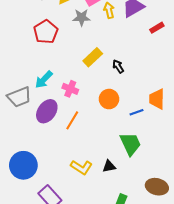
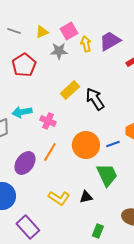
black arrow: (118, 66) -> (95, 99), size x1.6
cyan arrow: (44, 80) -> (22, 112), turned 36
orange circle: (109, 99) -> (86, 145), moved, size x1.4
purple ellipse: (47, 111) -> (25, 163), moved

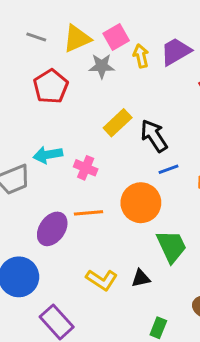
yellow triangle: (42, 32) -> (77, 38), size x1.5
blue line: (113, 144) -> (168, 169), moved
orange line: (50, 152) -> (89, 213), turned 54

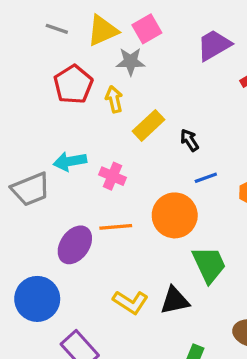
yellow arrow: (141, 56) -> (114, 99), moved
black arrow: (154, 136) -> (189, 140), size x0.6
black triangle: (141, 278) -> (175, 301), size x1.4

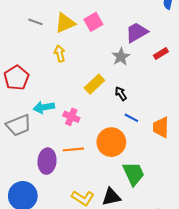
gray star: (131, 62) -> (121, 57), moved, turned -30
red pentagon: (73, 84) -> (16, 78), moved
yellow arrow: (114, 99) -> (60, 54), moved
blue line: (206, 178) -> (131, 118), turned 48
purple ellipse: (75, 245) -> (47, 161), turned -30

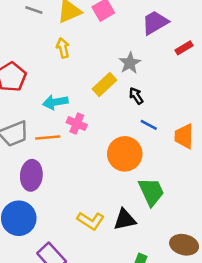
gray star: (121, 57) -> (130, 63), moved
cyan arrow: (44, 107) -> (55, 102), moved
orange line: (73, 149) -> (48, 137), moved
purple ellipse: (47, 161) -> (31, 175), moved

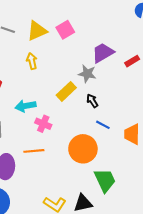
purple trapezoid: (155, 23) -> (103, 53), moved
gray star: (130, 63) -> (87, 74), turned -30
orange line: (48, 137) -> (34, 151), moved

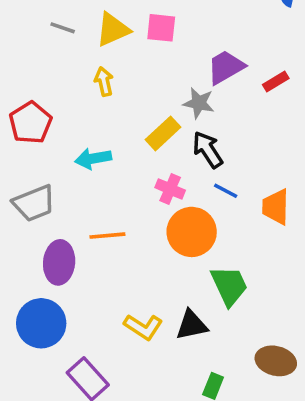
pink square: (65, 30) -> (161, 28), turned 36
black arrow: (92, 101) -> (208, 150), size x1.5
pink cross: (43, 124) -> (170, 189), moved

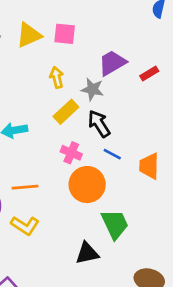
yellow arrow: (104, 82) -> (57, 77), moved
yellow L-shape: (143, 327) -> (25, 225), moved

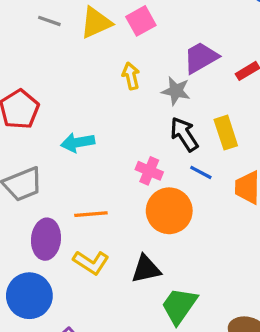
pink square: (65, 34) -> (141, 21), turned -35
yellow rectangle: (66, 112) -> (226, 133), moved, turned -65
green trapezoid: (115, 224) -> (179, 306), moved, turned -120
black triangle: (87, 253) -> (146, 269), moved

